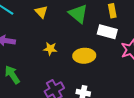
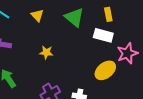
yellow ellipse: (84, 56) -> (105, 70), moved, turned -35

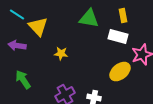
yellow triangle: (37, 15) -> (38, 27), moved, size x1.5
green triangle: (74, 17) -> (89, 19), turned -30

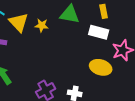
yellow star: (61, 54) -> (42, 25), moved
yellow ellipse: (120, 72) -> (101, 67), turned 55

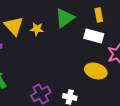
green triangle: (70, 14) -> (65, 18), turned -45

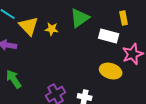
yellow rectangle: (99, 15) -> (124, 18), moved

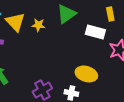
yellow ellipse: (111, 71) -> (86, 74), moved

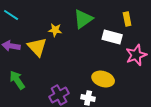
yellow triangle: (15, 22) -> (37, 47), moved

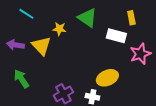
cyan line: (11, 15) -> (26, 14), moved
green triangle: (83, 19) -> (87, 18), turned -50
yellow ellipse: (103, 79) -> (107, 78), turned -40

